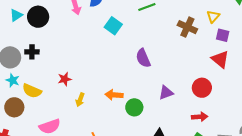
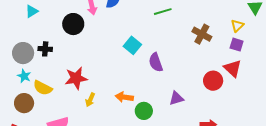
yellow triangle: (213, 16) -> (237, 26), moved
black circle: (38, 17) -> (73, 24), moved
cyan square: (113, 26) -> (132, 45), moved
red star: (65, 79) -> (76, 78), size x1.6
red circle: (202, 88) -> (213, 81), moved

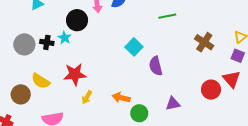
cyan star: (24, 76) -> (65, 38), moved

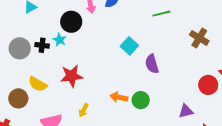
yellow arrow: (87, 97) -> (84, 110), moved
purple triangle: (173, 104) -> (186, 111), moved
green circle: (139, 113) -> (141, 100), moved

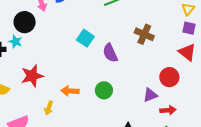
brown cross: (199, 38) -> (144, 34), moved
red circle: (208, 85) -> (169, 77), moved
orange arrow: (119, 97) -> (70, 91), moved

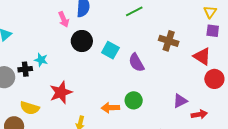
black circle: (25, 22) -> (82, 41), moved
red triangle: (187, 52) -> (202, 56), moved
red circle: (169, 77) -> (214, 79), moved
orange arrow: (70, 91) -> (110, 108), moved

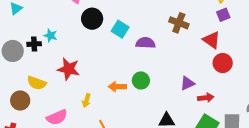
purple square: (213, 31) -> (223, 15), turned -32
purple semicircle: (136, 63) -> (145, 43), turned 120
red star: (61, 92) -> (69, 69), turned 30

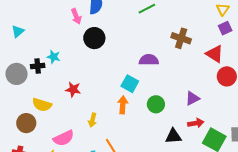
cyan square: (120, 29) -> (130, 84), moved
red star: (69, 69) -> (73, 89), size x0.7
green circle: (141, 80) -> (156, 104), moved
orange arrow: (117, 87) -> (123, 105), turned 96
red arrow: (206, 98) -> (196, 123), moved

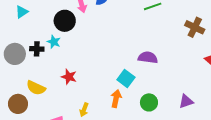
black circle: (94, 38) -> (65, 21), moved
brown cross: (181, 38) -> (195, 27), moved

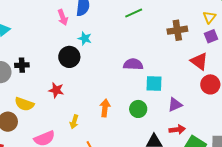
black circle: (65, 21) -> (69, 57), moved
brown cross: (195, 27) -> (177, 30), turned -30
cyan star: (54, 42) -> (85, 38), moved
cyan square: (126, 79) -> (154, 83), moved, turned -30

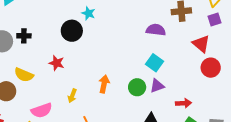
purple semicircle: (133, 64) -> (156, 30), moved
cyan square: (154, 83) -> (155, 63), turned 30
purple triangle: (175, 105) -> (157, 86), moved
red arrow: (177, 130) -> (183, 103), moved

